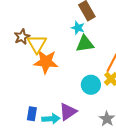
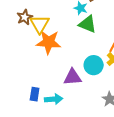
green triangle: (85, 44) -> (88, 24), turned 30
purple triangle: (68, 112) -> (73, 77), moved, turned 30

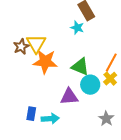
brown star: (25, 17) -> (21, 47), moved
green triangle: (88, 24) -> (80, 67), moved

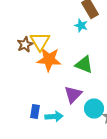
cyan circle: (90, 85) -> (94, 108), moved
purple triangle: (69, 97) -> (73, 94), turned -42

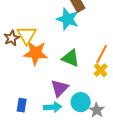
cyan star: (81, 25) -> (68, 19), size x1.6
cyan arrow: (54, 116) -> (53, 107), moved

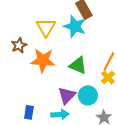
yellow triangle: (27, 35) -> (46, 27), moved
cyan circle: (81, 102) -> (88, 95), moved

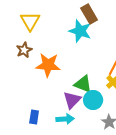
yellow triangle: (46, 27) -> (30, 21), moved
green triangle: (78, 65) -> (83, 84), moved

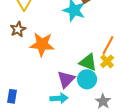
green triangle: (83, 84) -> (88, 62), moved
blue rectangle: (34, 117) -> (12, 96), moved

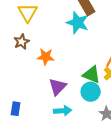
orange star: (42, 44) -> (46, 57), size x0.7
purple triangle: (66, 79) -> (58, 87), moved

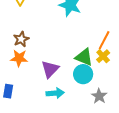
brown star: (22, 42) -> (21, 39), moved
orange star: (46, 57) -> (19, 58), moved

